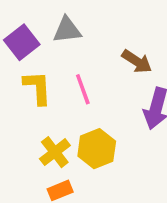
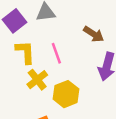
yellow cross: (55, 152) -> (37, 80), moved

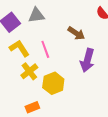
yellow L-shape: (25, 52) -> (19, 48), turned -30

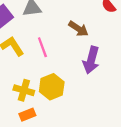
yellow cross: (29, 71) -> (24, 90), moved, turned -36

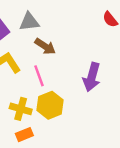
brown arrow: (78, 29) -> (45, 46), moved
pink line: (42, 47) -> (39, 76), moved

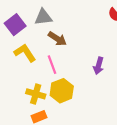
purple arrow: (92, 77) -> (99, 66), size x0.7

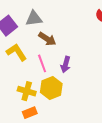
purple arrow: (99, 66) -> (66, 65), moved

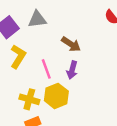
brown arrow: (47, 39) -> (71, 44), moved
yellow L-shape: (16, 52) -> (18, 57), turned 65

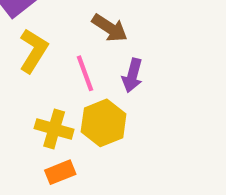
brown arrow: (71, 44) -> (110, 28), moved

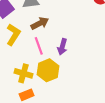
brown arrow: (110, 28) -> (40, 23), moved, turned -60

